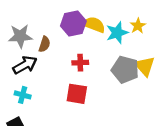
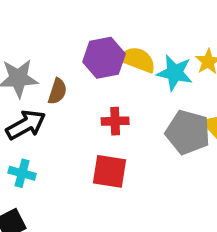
cyan star: (117, 33) -> (175, 73), turned 30

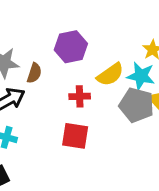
yellow semicircle: (137, 60) -> (110, 74), moved, turned 124
cyan star: (175, 73) -> (141, 76), moved

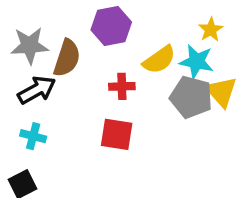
brown semicircle: (34, 73) -> (67, 58), size x1.5

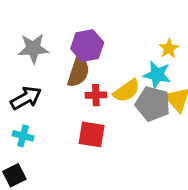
gray star: (30, 46) -> (33, 48), moved
brown semicircle: (67, 58) -> (78, 72), moved
yellow semicircle: (159, 60) -> (127, 91), moved

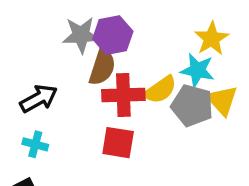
gray star: (33, 48) -> (81, 35), moved
yellow star: (169, 48) -> (212, 39), size x1.4
red cross: (96, 95) -> (123, 95), size x1.6

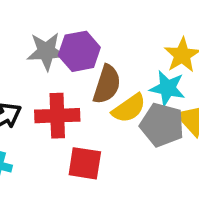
brown semicircle: (102, 67) -> (107, 84), moved
red cross: (123, 95) -> (57, 116), moved

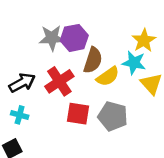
red cross: (57, 116) -> (59, 81), turned -32
gray pentagon: (162, 125) -> (113, 116), moved

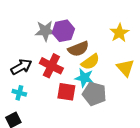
brown semicircle: (93, 60) -> (78, 49), turned 50
cyan star: (134, 63) -> (84, 78), moved
red cross: (59, 81) -> (51, 66), turned -30

